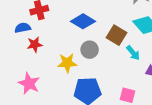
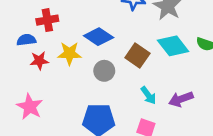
cyan arrow: (133, 53) -> (148, 95), moved
yellow star: (67, 63) -> (69, 53), moved

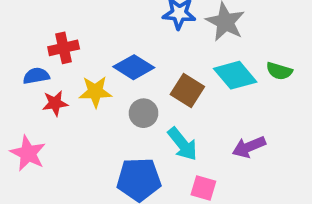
cyan arrow: (148, 95) -> (183, 144), moved, size x1.4
pink star: (30, 107) -> (28, 153), moved

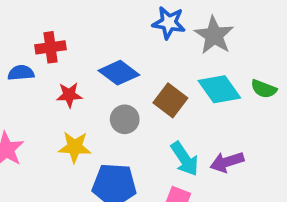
yellow star: (95, 92) -> (75, 147), moved
red star: (55, 103) -> (69, 95), moved
cyan arrow: (183, 144) -> (185, 159), moved

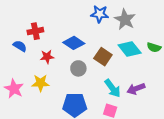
blue semicircle: (21, 73) -> (20, 46), turned 40
yellow star: (75, 147) -> (41, 83), moved

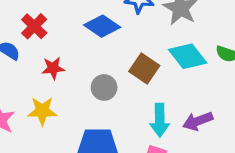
red cross: (35, 31) -> (34, 26), turned -35
blue diamond: (74, 43) -> (102, 26), moved
cyan arrow: (113, 88) -> (160, 120), turned 36

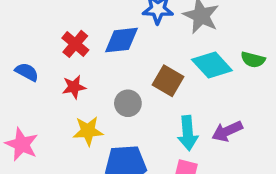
red cross: (34, 26) -> (75, 44), moved
blue diamond: (102, 26) -> (121, 40), turned -36
yellow star: (42, 111) -> (88, 131), moved

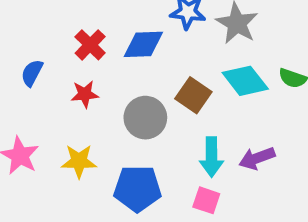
blue semicircle: (27, 72) -> (32, 73), turned -95
gray circle: (128, 103) -> (145, 118), size x1.4
yellow star: (88, 131) -> (79, 161), moved

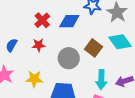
blue semicircle: (32, 73) -> (12, 45), moved

